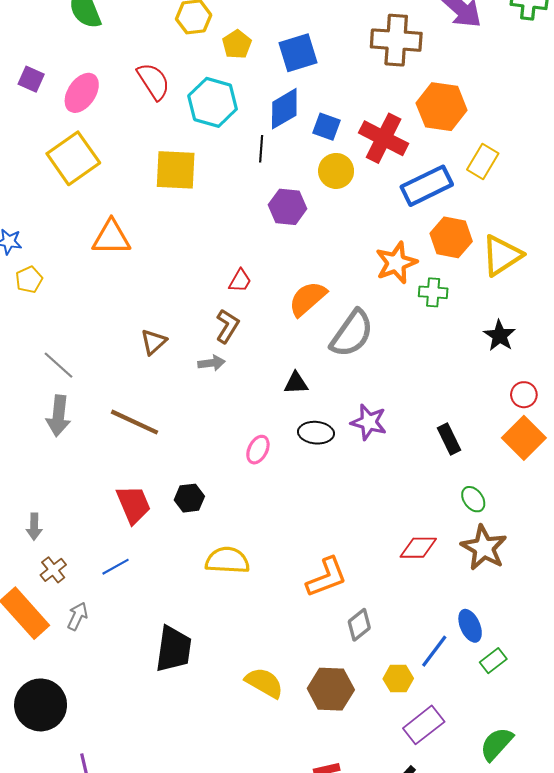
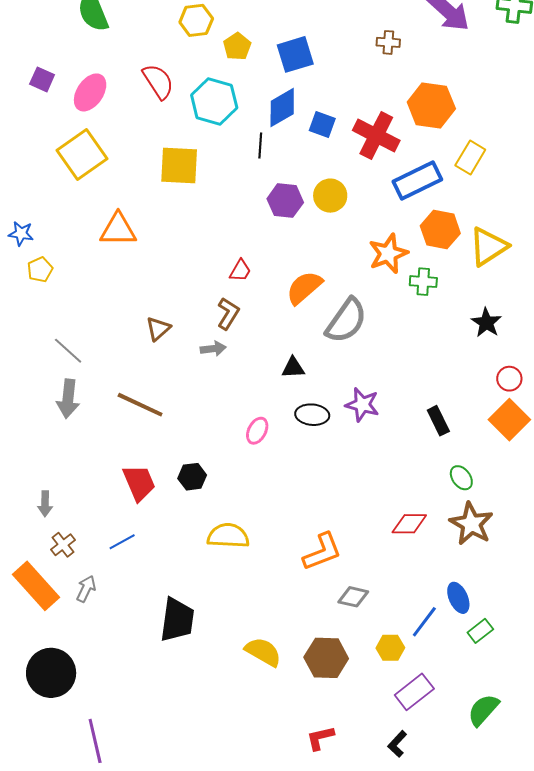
brown cross: (396, 40) -> (388, 42), size x0.5
yellow circle: (336, 171) -> (330, 196), moved
gray diamond: (359, 625) -> (353, 597), turned 52

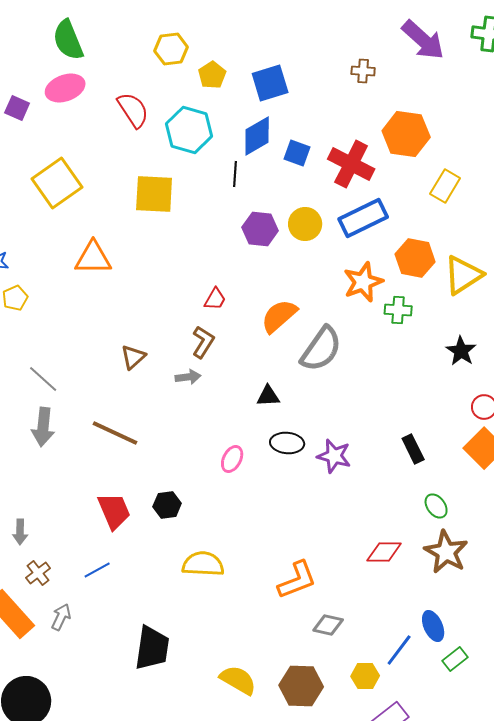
pink ellipse: (90, 92) -> (65, 88), moved, turned 36
blue rectangle: (417, 181) -> (363, 218), moved
purple star: (362, 405) -> (334, 456), moved

